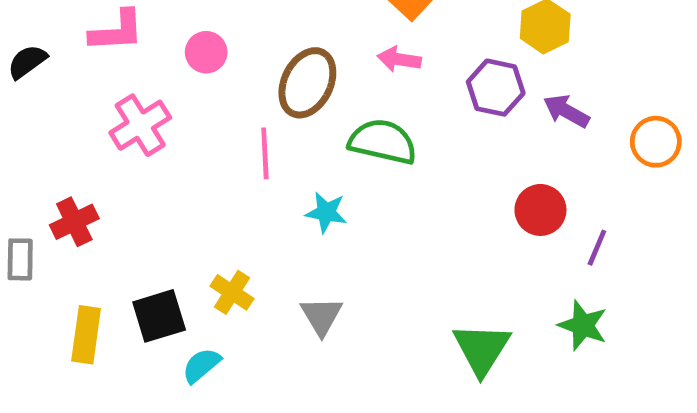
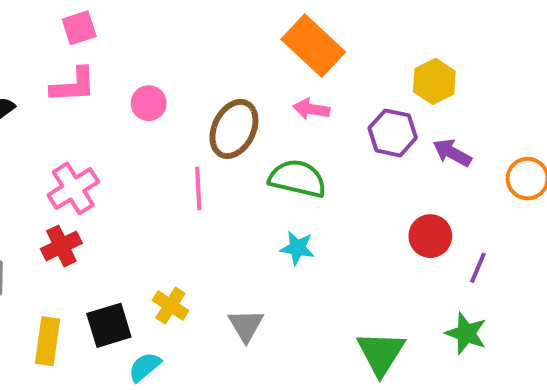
pink cross: (140, 125) -> (73, 188), moved
cyan star: (326, 212) -> (297, 248), moved
red cross: (74, 222) -> (61, 246), moved

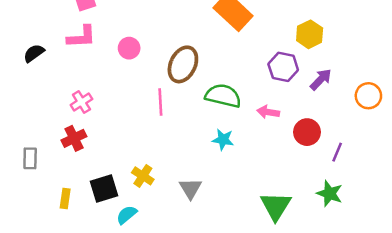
pink arrow: (311, 109) -> (268, 112), moved
purple arrow: (452, 153) -> (321, 79), turned 105
pink cross: (73, 188) -> (81, 102), size x0.7
yellow rectangle: (47, 341) -> (65, 198), size x0.7

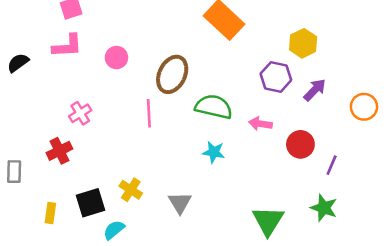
pink cross: (81, 102) -> (80, 113), moved

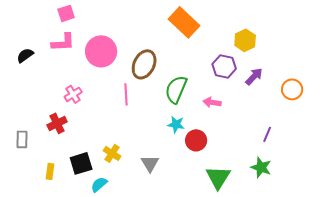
pink circle: (116, 58) -> (101, 51), size x1.8
green semicircle: (214, 107) -> (176, 89), turned -80
red circle: (300, 144) -> (196, 140), moved

